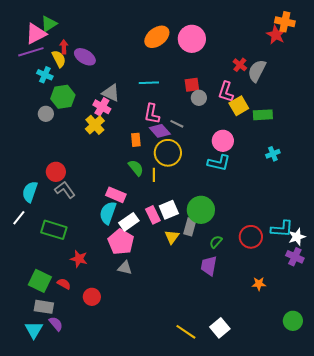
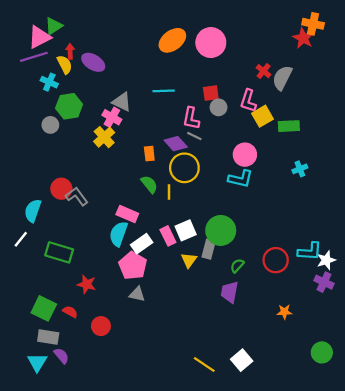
pink L-shape: (152, 114) -> (191, 118), moved
gray L-shape: (65, 190) -> (77, 196), moved

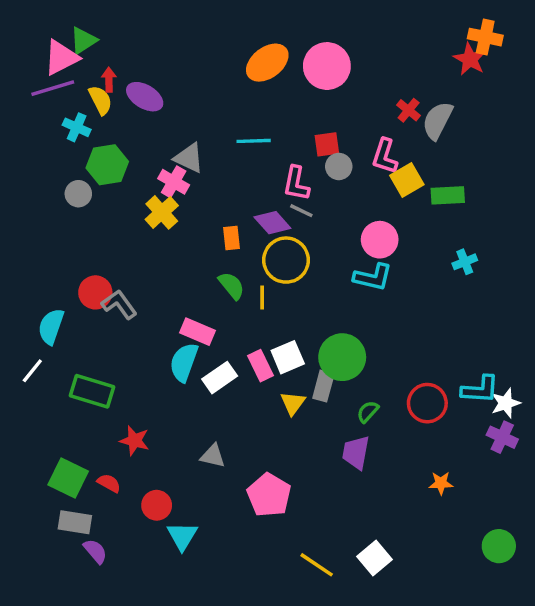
pink pentagon: (133, 266) -> (269, 495), moved
cyan triangle: (37, 362) -> (182, 536), moved

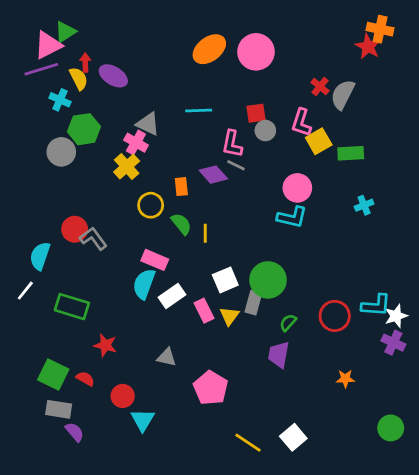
gray circle: (78, 194) -> (61, 152), size x1.4
yellow circle: (286, 260) -> (151, 205), moved, size x0.7
pink rectangle: (260, 366) -> (204, 311), moved

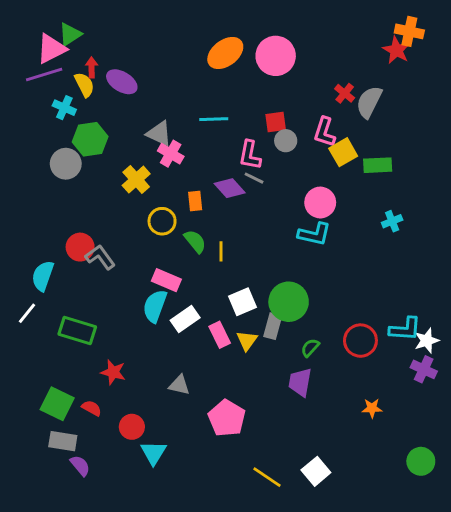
pink cross: (136, 143) -> (171, 154), moved

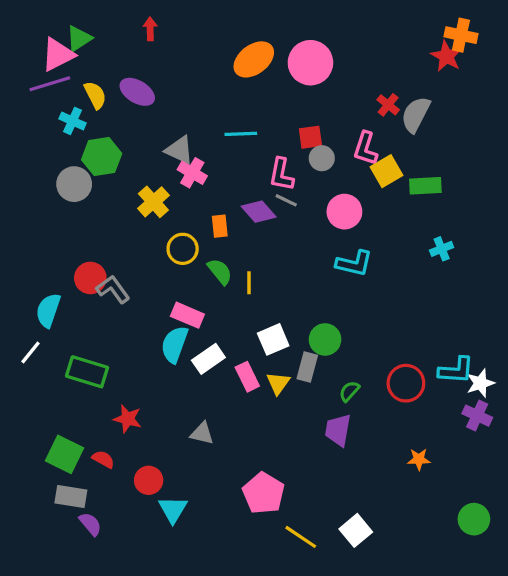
red arrow: (92, 67) -> (150, 29), moved
pink circle: (320, 203) -> (344, 212), moved
green circle: (289, 302) -> (325, 339), size x0.7
pink pentagon: (227, 418) -> (264, 493), moved

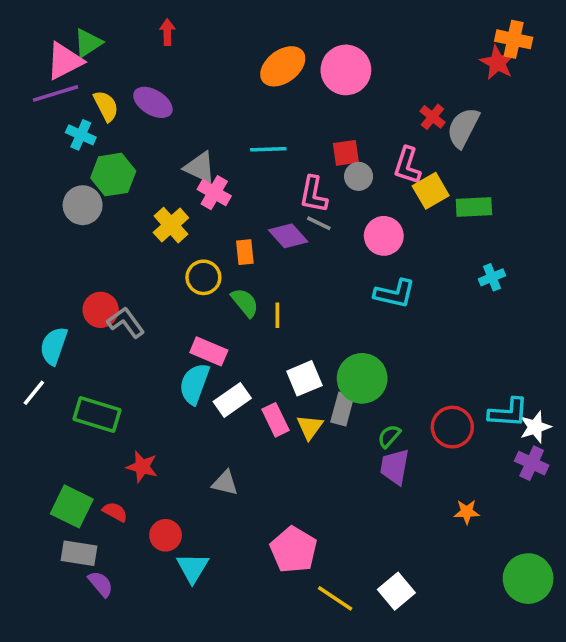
green circle: (325, 339) -> (362, 378), size x1.4
purple trapezoid: (338, 430) -> (395, 467), moved
green circle: (474, 519) -> (528, 579), size x1.4

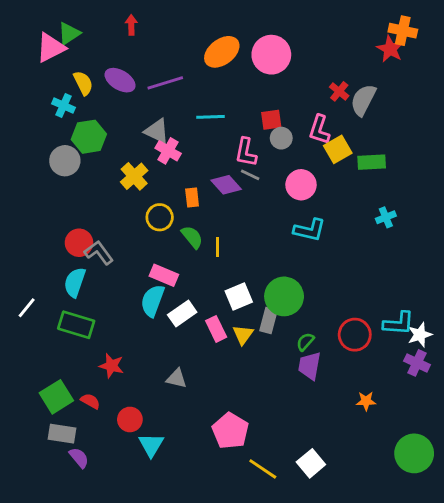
purple line: (56, 93) -> (165, 83), moved
cyan semicircle: (54, 346) -> (75, 282), moved
green square: (72, 506) -> (56, 397), turned 32

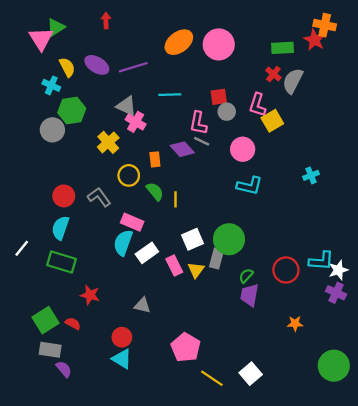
pink triangle: (51, 48) -> (41, 39), turned -35
green rectangle: (372, 162) -> (283, 48), moved
gray L-shape: (99, 253) -> (99, 197), moved
red circle: (130, 419) -> (122, 337), moved
cyan triangle: (151, 445) -> (122, 359), turned -30

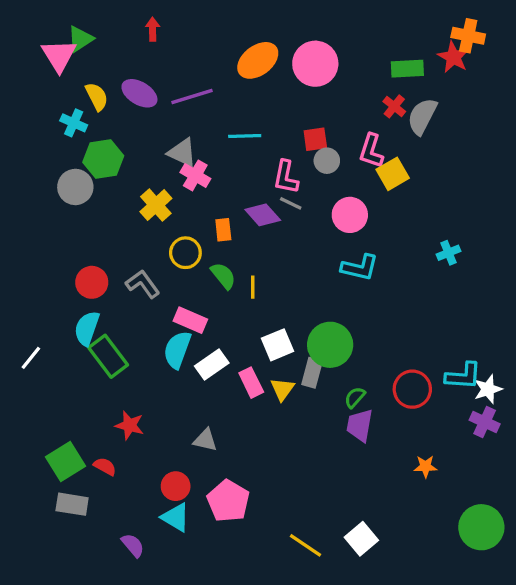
green rectangle: (62, 262) -> (108, 356), moved, turned 36
pink pentagon: (186, 347) -> (228, 501), moved
purple semicircle: (64, 369) -> (133, 545), moved

